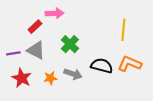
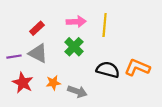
pink arrow: (54, 13) -> (76, 22), moved
yellow line: (123, 30) -> (105, 25), moved
gray arrow: (73, 74) -> (77, 91), moved

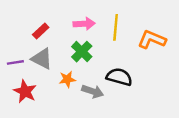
orange L-shape: (137, 67) -> (152, 39), moved
orange star: (53, 83) -> (67, 79), moved
gray arrow: (77, 91) -> (93, 91), moved

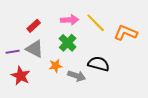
yellow line: (116, 27) -> (96, 23), turned -50

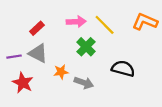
orange L-shape: (126, 33) -> (145, 22), moved
green cross: (68, 43) -> (86, 47), moved
black semicircle: (99, 64) -> (123, 69), moved

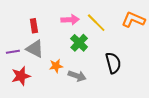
red rectangle: (37, 28) -> (34, 26), turned -56
black semicircle: (123, 69) -> (113, 63), turned 60
red star: (23, 83) -> (21, 76), turned 30

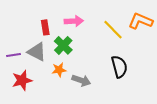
yellow line: (96, 23) -> (113, 30), moved
red rectangle: (34, 26) -> (45, 27), moved
green cross: (79, 43) -> (63, 45), moved

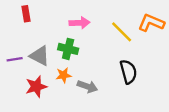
red rectangle: (45, 27) -> (26, 14), moved
green cross: (63, 45) -> (68, 49), turned -30
red star: (22, 80) -> (36, 87), moved

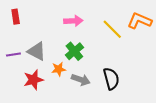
red rectangle: (26, 14) -> (16, 17), moved
green cross: (68, 49) -> (74, 51), moved, turned 36
black semicircle: (128, 72) -> (111, 79), moved

